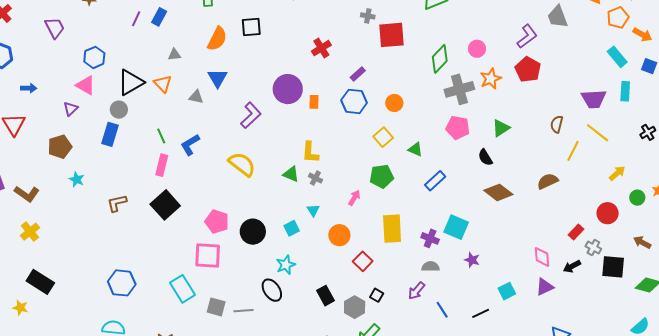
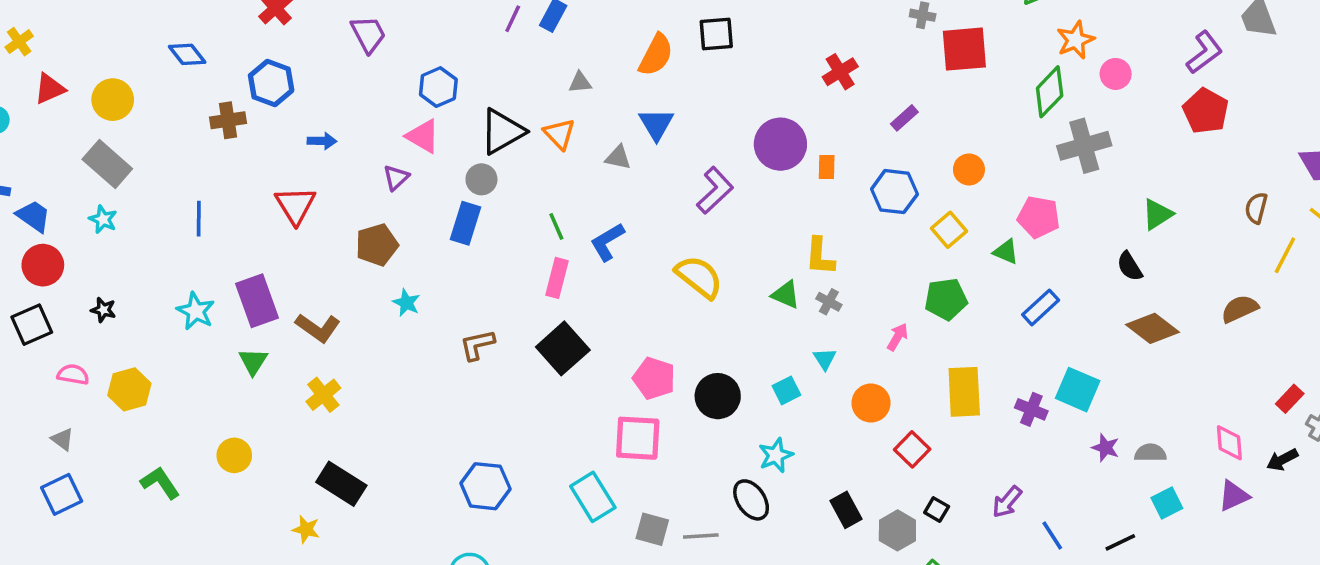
orange star: (491, 79) -> (1076, 40), moved
blue hexagon: (354, 101) -> (894, 192), moved
pink pentagon: (458, 128) -> (1039, 217), moved
gray semicircle: (430, 267) -> (1150, 453), moved

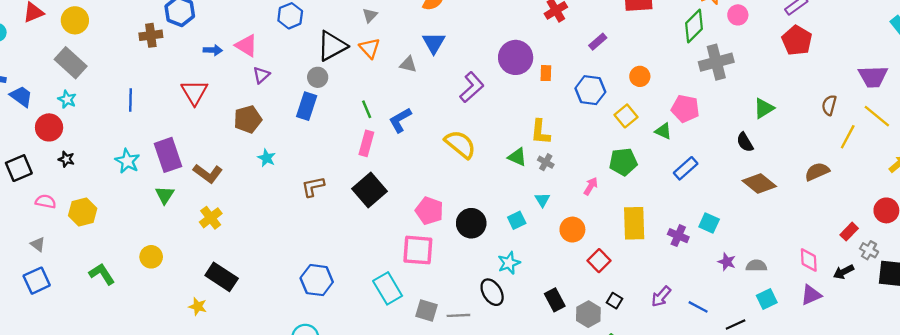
gray triangle: (580, 82) -> (370, 15), moved, turned -42
pink triangle: (423, 136) -> (246, 46), moved
red circle: (43, 265) -> (49, 127), moved
cyan square: (1078, 390) -> (709, 223), size x0.7
blue line: (1052, 535) -> (698, 307), moved, turned -30

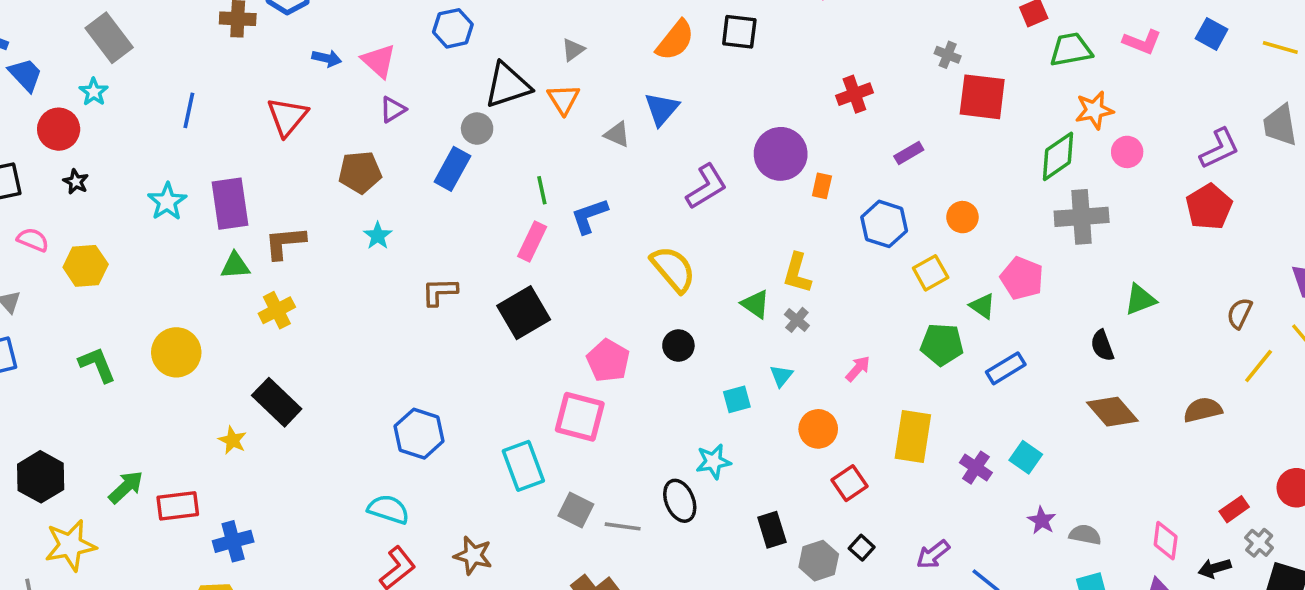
green pentagon: (623, 162) -> (942, 344), moved
brown L-shape: (208, 173) -> (285, 243), turned 128
green triangle: (165, 195) -> (235, 266), moved, turned 42
black circle: (471, 223) -> (678, 346), moved, size x0.7
yellow circle: (151, 257) -> (176, 352), size x1.4

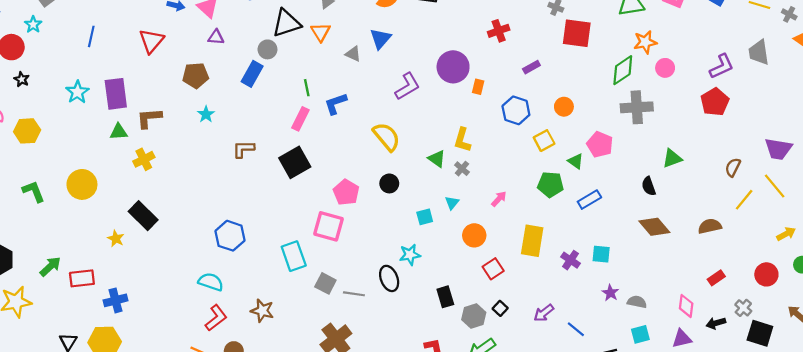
purple triangle: (393, 109) -> (216, 37), turned 35
cyan square: (1026, 457) -> (601, 254), turned -30
red rectangle: (1234, 509) -> (716, 278), moved

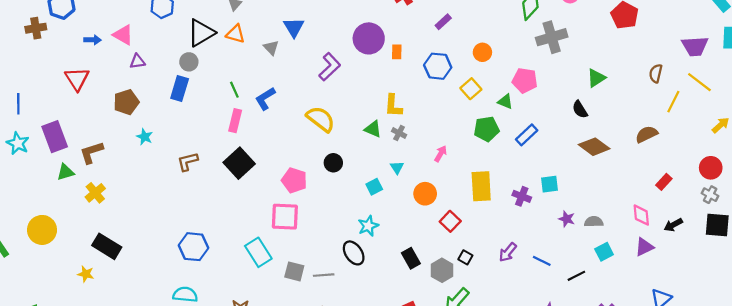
orange triangle: (321, 32) -> (235, 34), turned -30
blue line: (91, 36) -> (18, 104), moved
gray triangle: (353, 54) -> (271, 48), turned 35
gray cross: (743, 308) -> (710, 195), moved

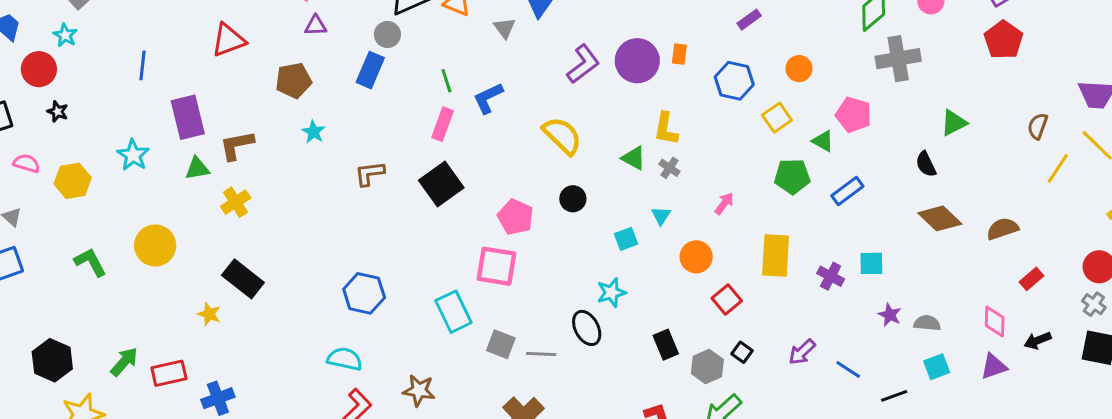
purple circle: (369, 38) -> (637, 61), moved
red triangle: (77, 79) -> (228, 40), turned 35
brown semicircle: (647, 134) -> (1003, 229), moved
cyan star: (18, 143) -> (133, 155), moved

